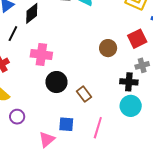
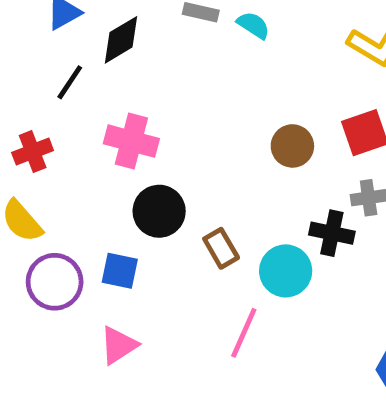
cyan circle: (131, 106) -> (286, 271), moved
purple circle: (17, 117) -> (55, 282), size x1.5
blue square: (66, 124) -> (120, 271), moved

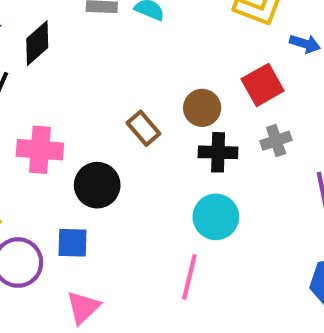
pink cross: (131, 141) -> (40, 150), moved
black cross: (332, 233) -> (218, 152), moved
brown rectangle: (221, 248) -> (143, 128), moved

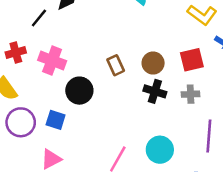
cyan circle: (216, 217) -> (160, 150), moved

